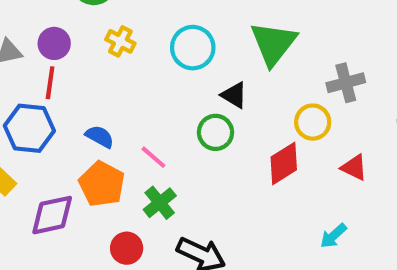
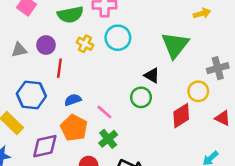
cyan circle: (193, 48) -> (118, 38), moved
red line: (50, 83) -> (59, 68), moved
blue semicircle: (100, 137) -> (73, 100), turned -49

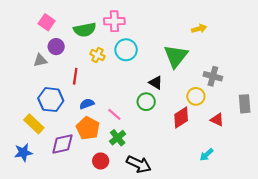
purple circle: (46, 45) -> (56, 47), moved
gray cross: (218, 68) -> (213, 76), turned 30

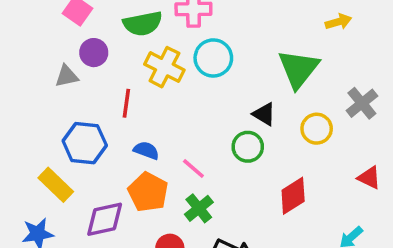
yellow cross: (97, 55) -> (164, 67), size x1.5
gray cross: (213, 76) -> (362, 103), turned 36
yellow circle: (196, 96) -> (317, 129), moved
blue semicircle: (87, 104) -> (146, 150), turned 40
red diamond: (181, 118) -> (293, 196), moved

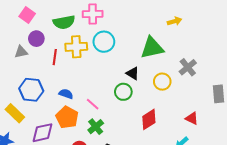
yellow cross: (164, 67) -> (76, 47), turned -30
green triangle: (298, 69) -> (152, 48), turned 40
red line: (126, 103) -> (55, 57), moved
red triangle: (369, 178) -> (192, 118), moved

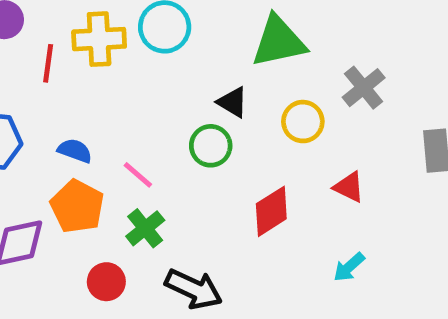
red triangle: (192, 118) -> (349, 187), moved

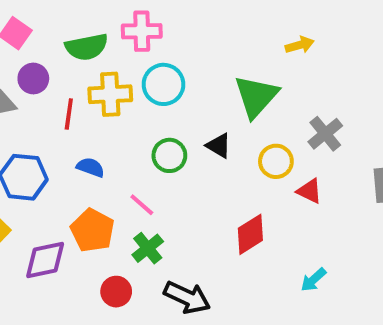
green triangle: (279, 41) -> (256, 96), turned -36
green circle: (211, 146) -> (169, 155), moved
blue semicircle: (75, 151) -> (91, 167), moved
red triangle: (349, 187) -> (309, 191), moved

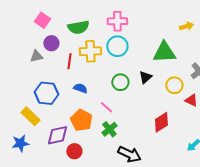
pink cross: (142, 31) -> (117, 21), moved
green triangle: (256, 96) -> (164, 52), turned 45
black triangle: (219, 146) -> (145, 77), turned 48
red circle: (116, 292) -> (74, 151), moved

